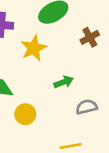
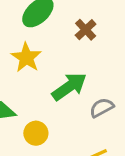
green arrow: (64, 82) -> (69, 87), size x1.6

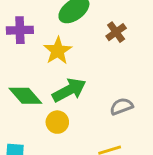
green arrow: (69, 87) -> (69, 90), moved

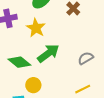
yellow circle: (57, 122) -> (33, 85), moved

